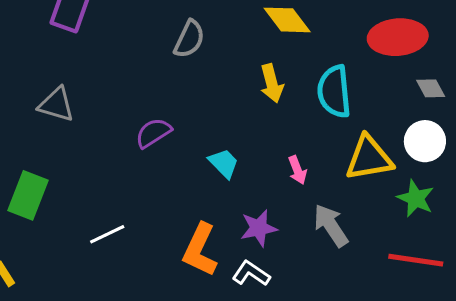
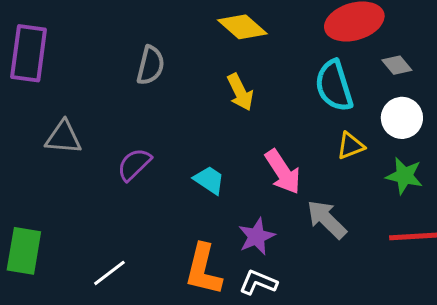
cyan semicircle: (334, 92) -> (334, 86), moved
gray triangle: (56, 105) -> (64, 137), moved
yellow triangle: (369, 158) -> (350, 146), size x0.6
pink arrow: (297, 170) -> (283, 172), size x1.6

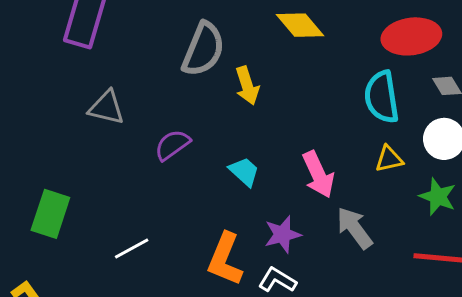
gray semicircle: (150, 65) -> (203, 49), size x1.4
yellow arrow: (240, 92) -> (247, 86), moved

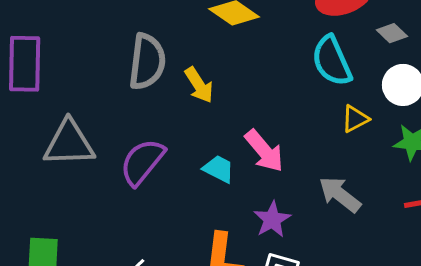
gray triangle: (107, 108) -> (69, 143), size x1.4
purple semicircle: (172, 145) -> (142, 162), size x1.4
pink arrow: (318, 174) -> (264, 151), moved

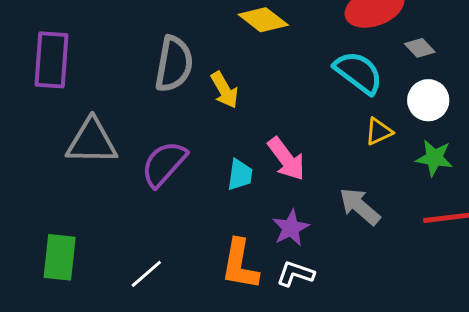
cyan semicircle: (332, 61) -> (358, 73), turned 148
cyan trapezoid: (219, 169) -> (240, 175), turned 68

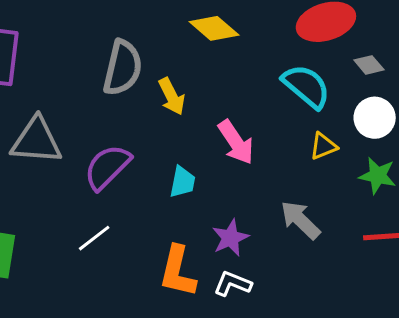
pink arrow: (286, 159) -> (236, 142), moved
white line: (146, 274) -> (94, 238), moved

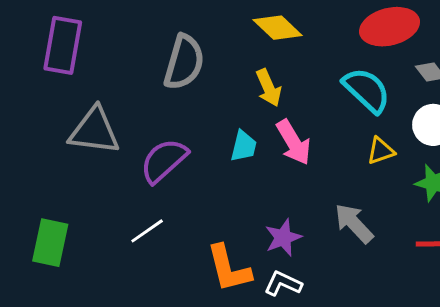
yellow arrow: (172, 96) -> (269, 88), moved
cyan trapezoid: (182, 182) -> (244, 146), moved
orange L-shape: (178, 271) -> (229, 268), turned -30

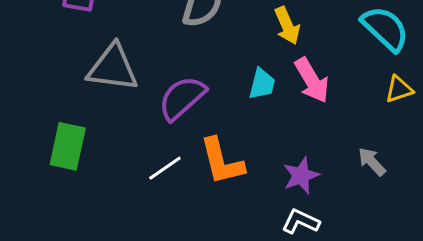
gray arrow: (354, 223) -> (372, 162), size x0.7
green rectangle: (50, 243) -> (68, 146), moved
orange L-shape: (229, 268) -> (222, 161), moved

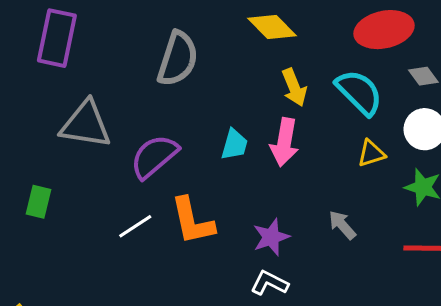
yellow arrow: (287, 26) -> (294, 87), moved
pink arrow: (312, 80) -> (284, 142), turned 39
green rectangle: (68, 146) -> (39, 202), size x0.7

